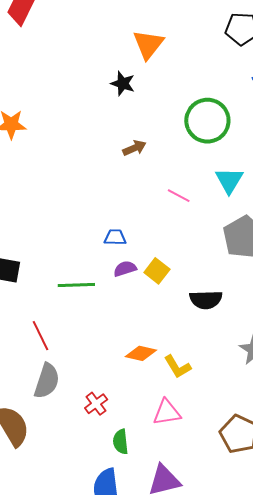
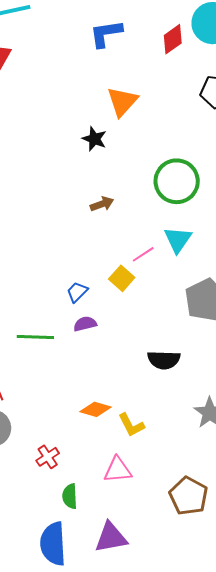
cyan triangle: (229, 180) -> (178, 240), moved
pink line: (179, 196) -> (143, 254), turned -65
blue trapezoid: (115, 237) -> (77, 292), turned -50
yellow square: (157, 271) -> (122, 278), moved

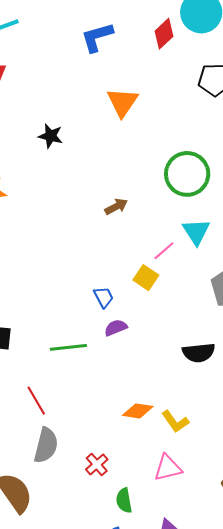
black star: (94, 139) -> (51, 136), moved
blue trapezoid: (77, 292) -> (104, 297), turned 115

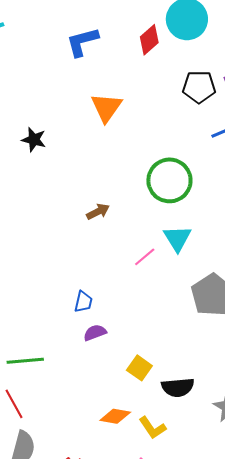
yellow square: (146, 278) -> (139, 368), moved
blue trapezoid: (104, 297) -> (83, 302), turned 40
green line: (68, 347) -> (25, 361), moved
black semicircle: (199, 353) -> (178, 387), moved

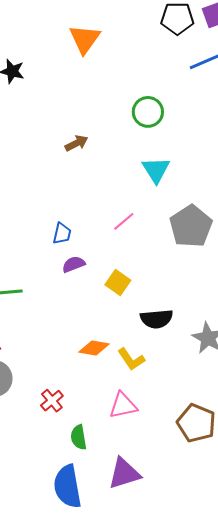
green circle: (169, 180) -> (148, 112), size x0.7
pink line: (145, 257) -> (124, 221), moved
yellow square: (139, 368) -> (118, 282), moved

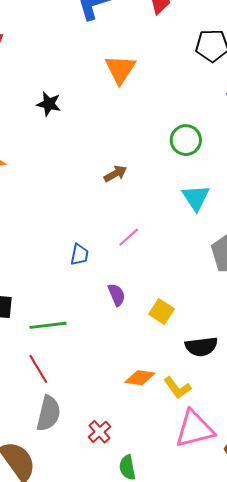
pink line: (124, 221) -> (129, 237), moved
blue trapezoid: (62, 233) -> (80, 255), moved
purple semicircle: (74, 264) -> (117, 295), turned 90
pink triangle: (123, 405) -> (194, 429), moved, size x1.4

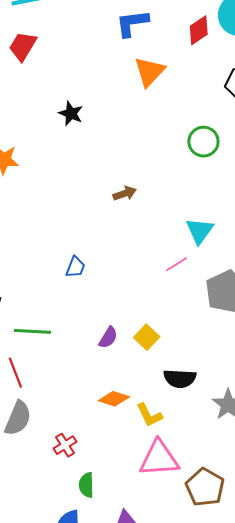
orange triangle: (120, 69) -> (149, 72), moved
green circle: (186, 140) -> (203, 142), moved
pink line: (129, 237) -> (177, 264), moved
purple semicircle: (117, 295) -> (108, 338), moved, turned 45

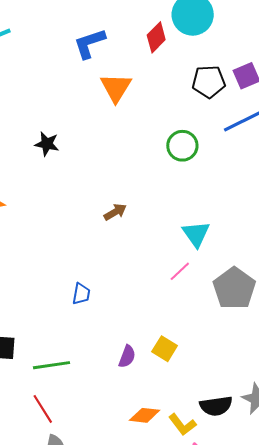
black semicircle: (180, 378) -> (216, 406), moved

